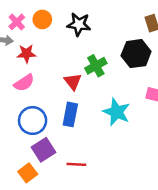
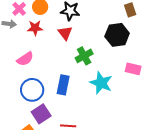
red star: (26, 54) -> (35, 28), moved
green cross: (96, 66) -> (84, 56), moved
red triangle: (73, 82) -> (65, 33), moved

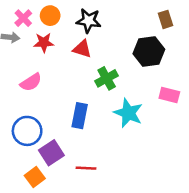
red triangle: (65, 33) -> (82, 49), turned -35
blue circle: (32, 90) -> (27, 131), moved

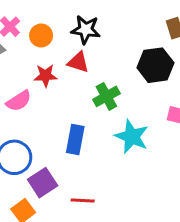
orange circle: (50, 16) -> (41, 35), moved
red star: (44, 42) -> (46, 76), moved

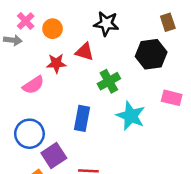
black star: (86, 30) -> (106, 24), moved

